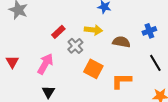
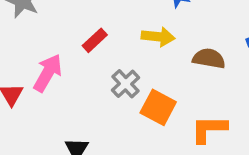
gray cross: (75, 46) -> (126, 84), moved
pink arrow: (45, 64) -> (48, 73), moved

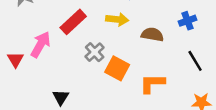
red rectangle: (95, 40) -> (73, 22), size x1.5

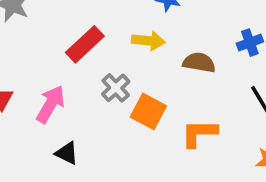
pink arrow: (41, 45) -> (50, 104), moved
black triangle: (61, 97) -> (67, 153), turned -36

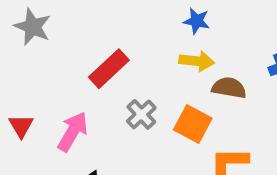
yellow arrow: (148, 41) -> (197, 61), moved
orange square: (148, 111) -> (193, 124), moved

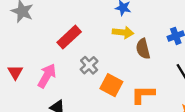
brown semicircle: (229, 88) -> (143, 49), turned -114
orange square: (193, 124) -> (111, 85), moved

